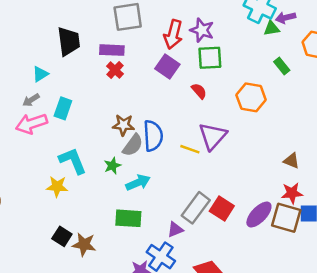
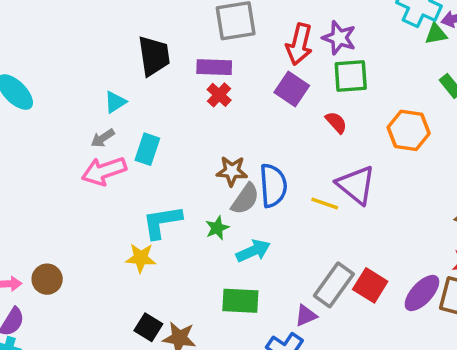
purple triangle: (213, 136) -> (356, 185), turned -32
cyan L-shape: (73, 161) -> (162, 222), turned -76

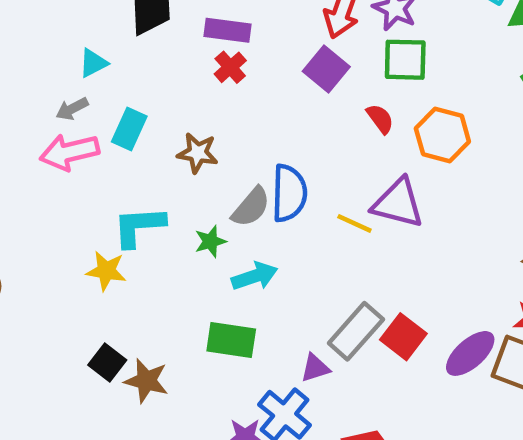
orange hexagon: (409, 130) -> (442, 135), moved
brown star: (232, 171) -> (198, 153), moved
purple triangle: (356, 185) -> (398, 203), turned -30

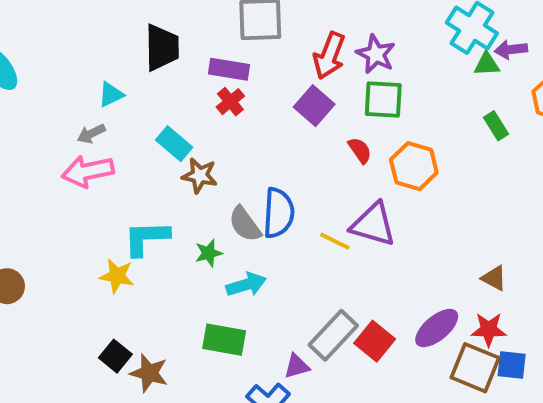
cyan rectangle: (129, 129) -> (174, 144), moved, turned -76
gray semicircle: (251, 207) -> (245, 224), turned 102
purple ellipse: (470, 353) -> (437, 328), moved

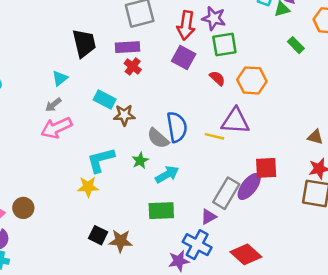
purple ellipse: (437, 328) -> (249, 186), moved
red square: (375, 341) -> (266, 168), moved, turned -30

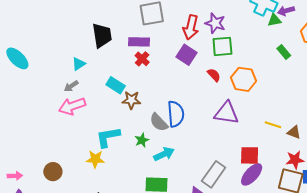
yellow line: (214, 136) -> (273, 125), moved
purple ellipse: (249, 186) -> (252, 174), moved
brown circle: (23, 208) -> (53, 172), moved

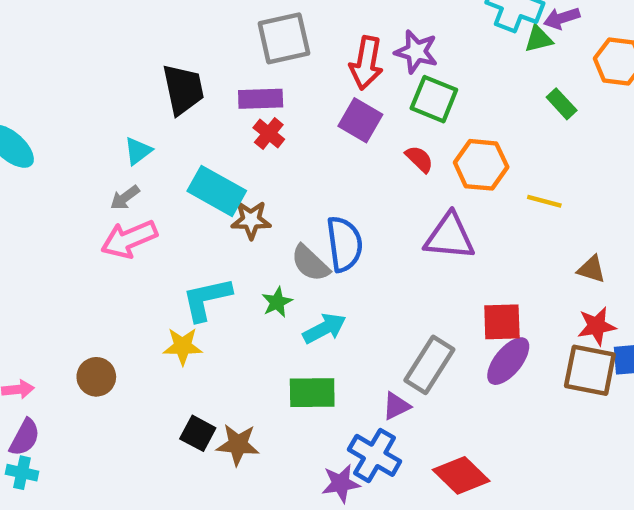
green square: (222, 46) -> (434, 99), turned 30
cyan rectangle: (116, 85) -> (217, 191), size x1.4
yellow line: (273, 125) -> (544, 201), moved

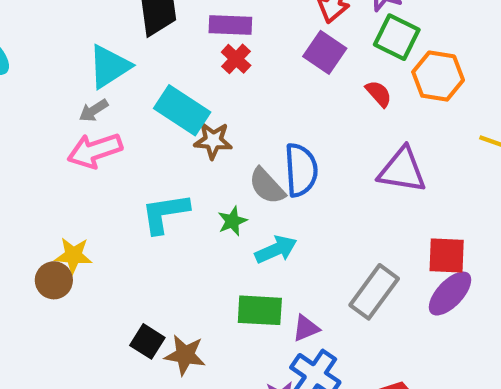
cyan triangle: (138, 151) -> (109, 66), size x1.6
orange hexagon: (481, 165) -> (438, 76), moved
yellow star: (183, 346) -> (73, 255), moved
purple triangle: (396, 406) -> (306, 328), moved

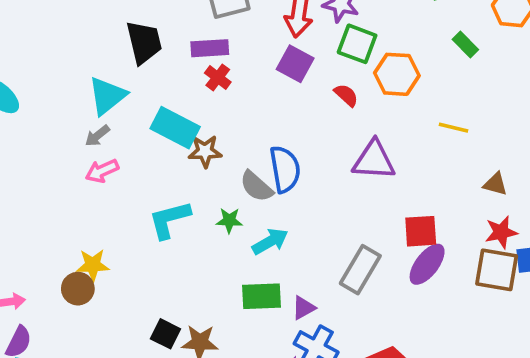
pink arrow: (95, 150) -> (102, 171), size x0.7
green star: (232, 221) -> (229, 220), turned 30

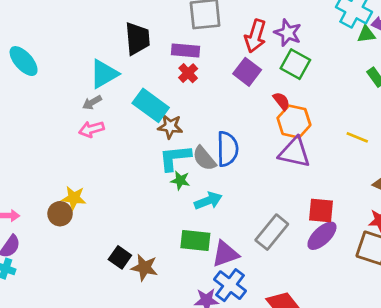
orange hexagon: (397, 74) -> (294, 122), moved
cyan L-shape: (169, 220) -> (175, 158), moved
purple triangle: (304, 308) -> (225, 254), size x1.5

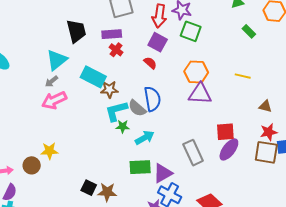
red semicircle: (281, 101) -> (150, 63), moved
pink arrow: (91, 129) -> (54, 100), size x1.4
brown circle: (60, 214) -> (32, 165), moved
gray rectangle: (272, 232) -> (193, 153), turned -55

